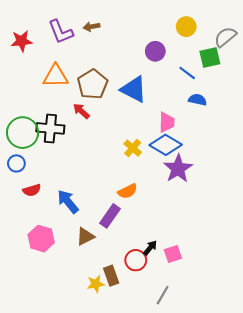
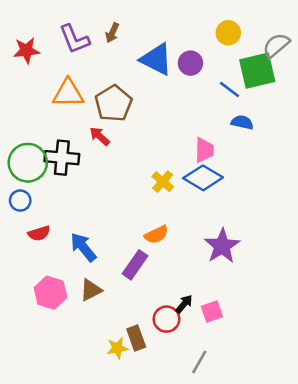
brown arrow: (92, 27) -> (112, 33), turned -56
green square: (210, 57) -> (257, 71), size x1.4
blue triangle: (134, 89) -> (156, 59), moved
purple star: (178, 169) -> (222, 246), moved
brown triangle: (85, 237) -> (91, 290), moved

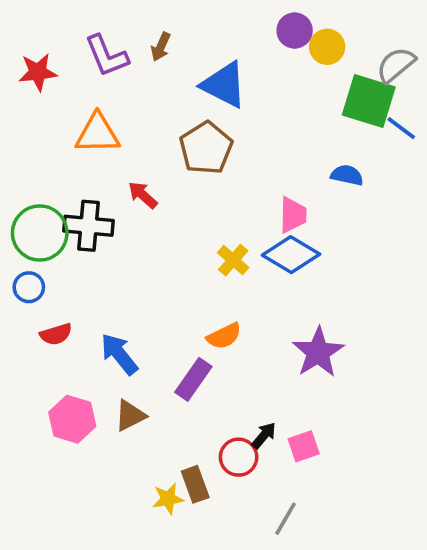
purple circle: (190, 63) -> (295, 31), moved
green square: (257, 71) -> (369, 101), turned 30
blue line: (230, 90) -> (401, 128), moved
brown pentagon: (114, 103) -> (206, 148), moved

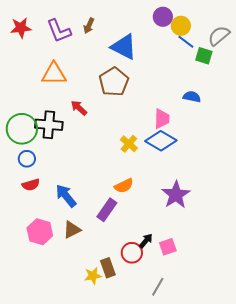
red star: (38, 72) -> (21, 28), moved
green square: (369, 101) -> (204, 56), size x0.6
blue line: (401, 128) -> (186, 42), moved
blue circle: (29, 287) -> (27, 159), moved

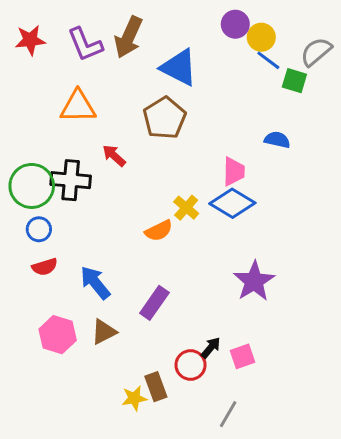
brown arrow: (89, 26) -> (128, 37), size x1.8
orange semicircle: (124, 186) -> (159, 231), moved

